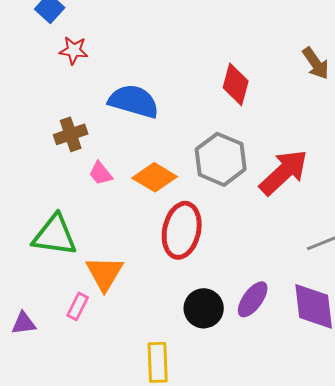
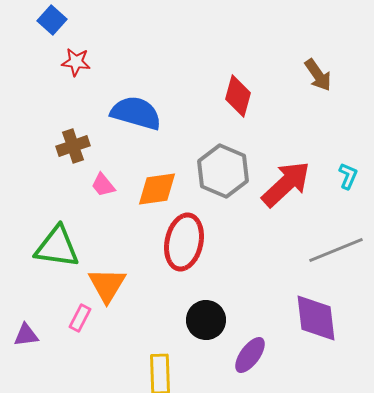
orange diamond: (155, 177) -> (157, 189), turned -39
purple ellipse: (253, 299) -> (250, 355), moved

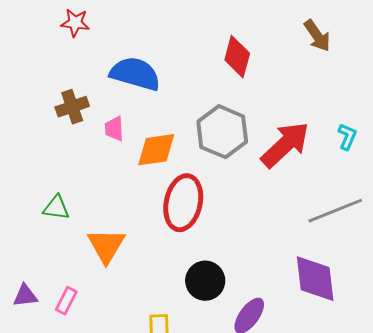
pink trapezoid: (103, 185) -> (114, 129), moved, turned 36
green triangle: (57, 247) -> (56, 208), size x0.6
pink rectangle: (80, 318) -> (66, 301), moved

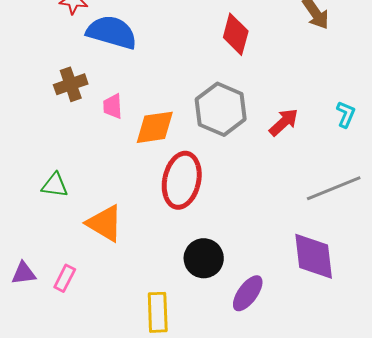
blue semicircle: (135, 74) -> (112, 32), moved
red arrow: (285, 145) -> (284, 122), size x0.6
orange triangle: (106, 246) -> (105, 223), turned -30

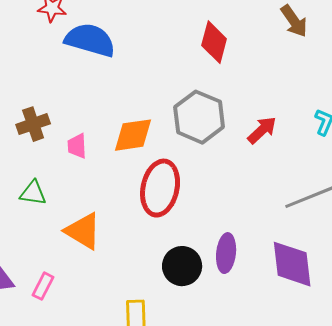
brown cross: (71, 84) -> (33, 124), moved
pink trapezoid: (113, 106) -> (77, 146), moved
purple ellipse: (248, 293) -> (226, 253), moved, turned -30

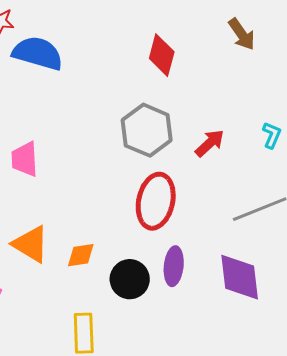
orange diamond: (133, 135) -> (81, 255), moved, size x0.7
pink trapezoid: (77, 146) -> (25, 159), size x1.4
red ellipse: (160, 188) -> (156, 201), moved

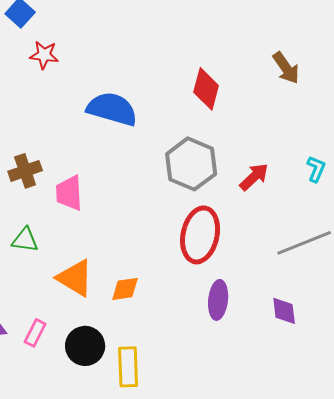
blue semicircle: (38, 53) -> (112, 109), moved
purple diamond: (240, 277) -> (284, 311), size x0.6
black circle: (130, 279) -> (85, 346), moved

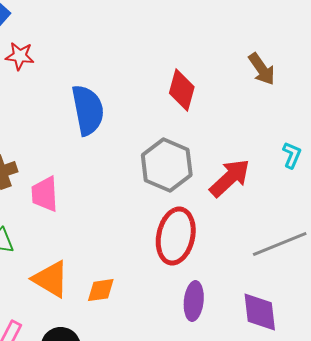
blue semicircle: (112, 109) -> (88, 110), turned 63
cyan L-shape: (316, 169) -> (292, 155), moved
red arrow: (254, 177) -> (230, 178), size x1.4
purple diamond: (284, 311) -> (260, 312), size x1.4

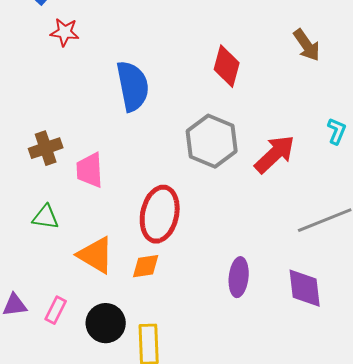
red ellipse: (176, 236) -> (160, 214), moved

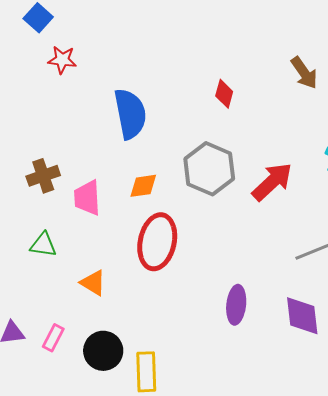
red diamond: (227, 66) -> (224, 94), size x0.7
orange triangle: (96, 255) -> (93, 283), size x0.7
orange diamond: (146, 266) -> (143, 186), moved

